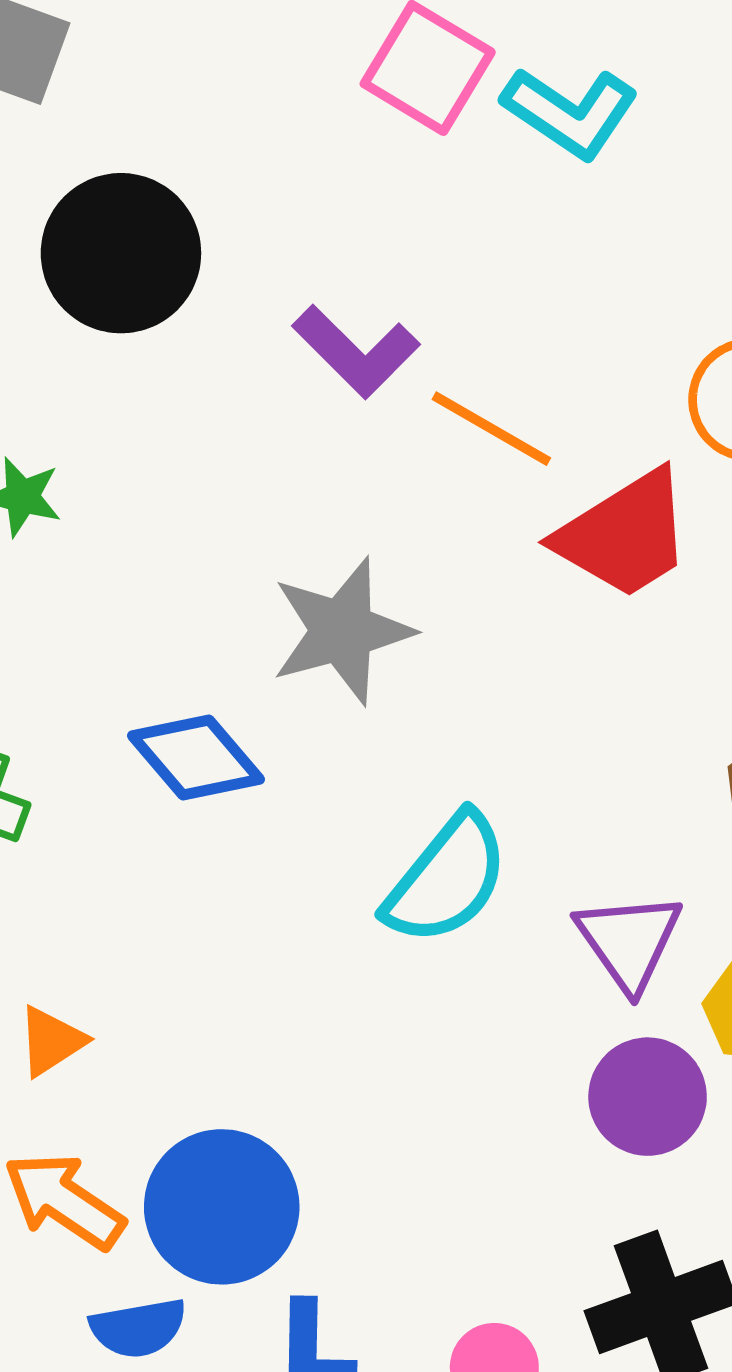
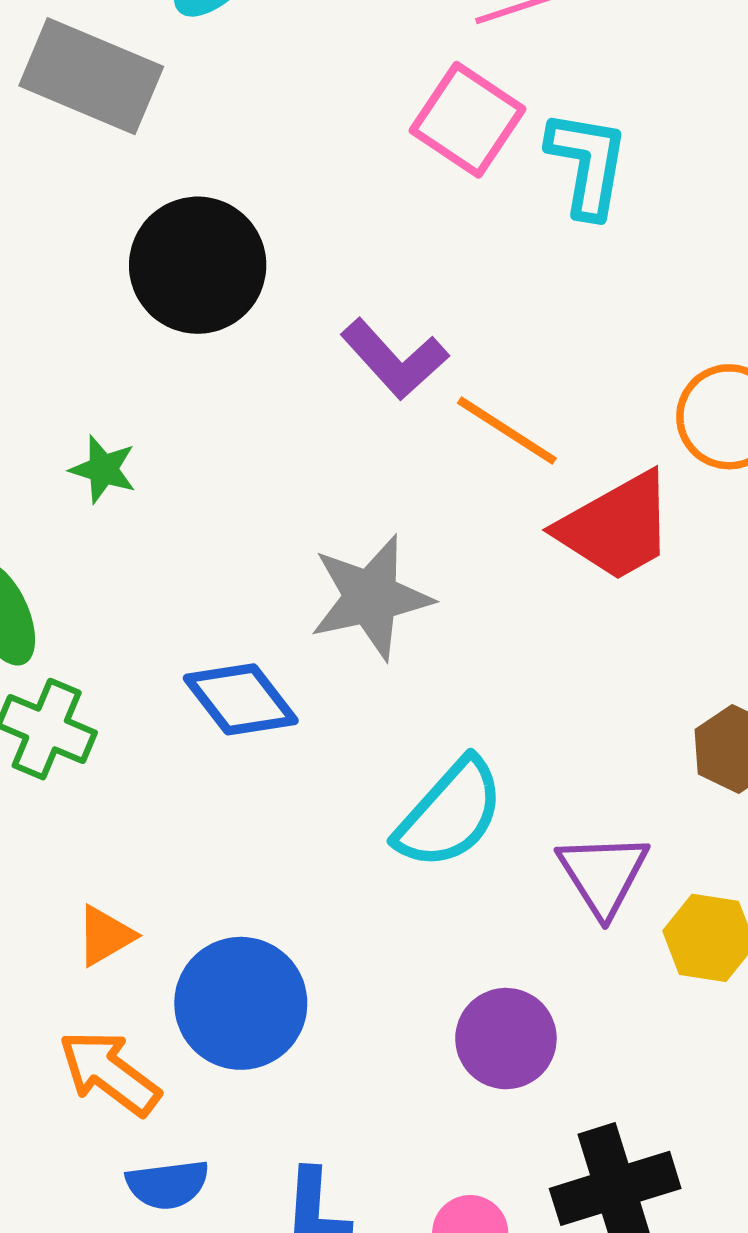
cyan L-shape: (570, 112) -> (587, 164), turned -117
purple circle: (648, 1097) -> (506, 1039), moved
blue circle: (222, 1207) -> (241, 1003), moved

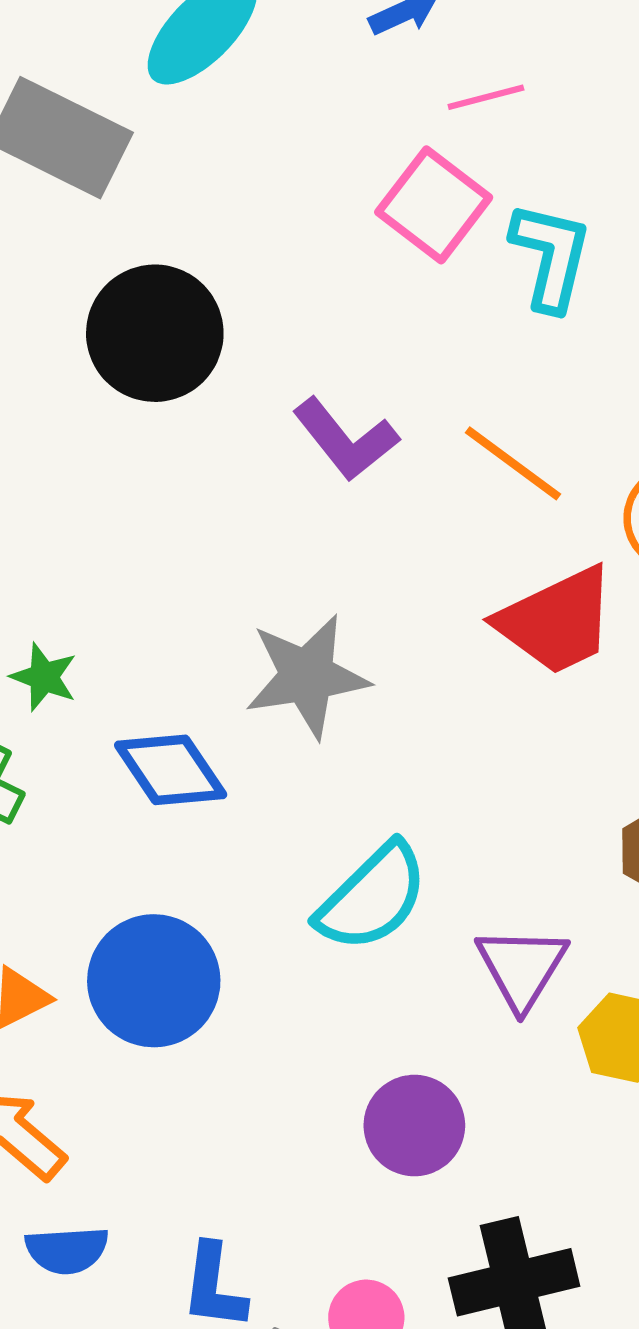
orange line: (507, 431) -> (513, 463), moved
green star: (103, 469) -> (44, 677), moved
blue circle: (241, 1003) -> (154, 981), moved

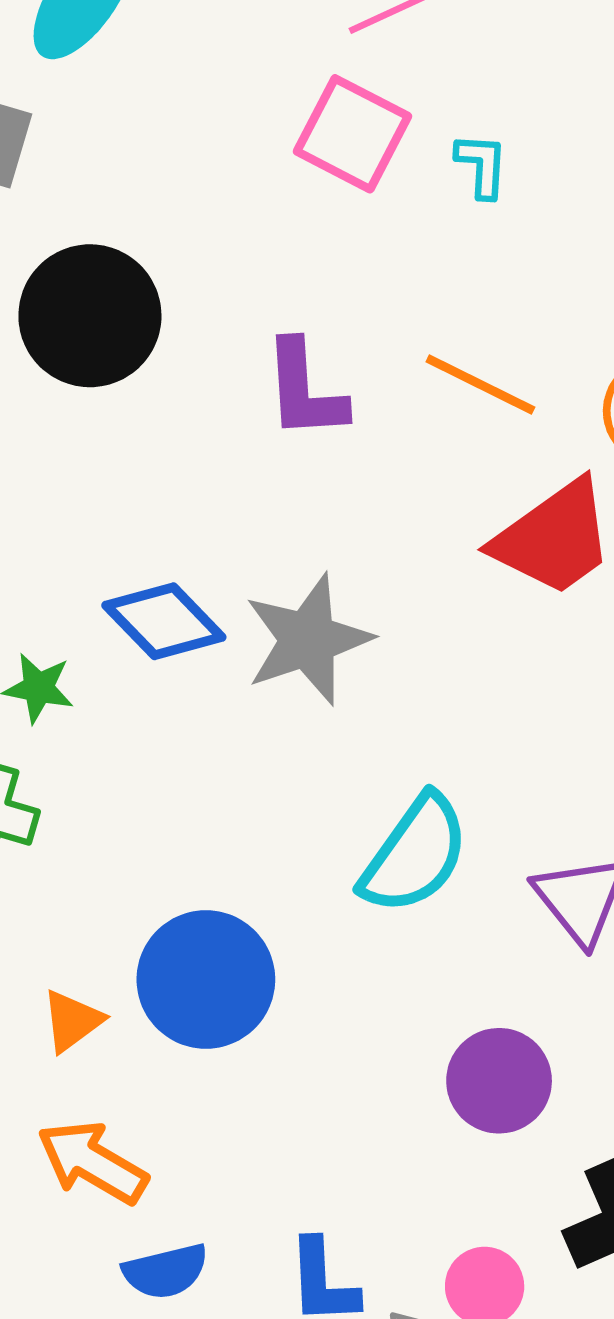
cyan L-shape: (551, 256) -> (482, 165), size x0.6
purple L-shape: (346, 439) -> (305, 390), turned 45
blue diamond: (171, 770) -> (164, 621), moved

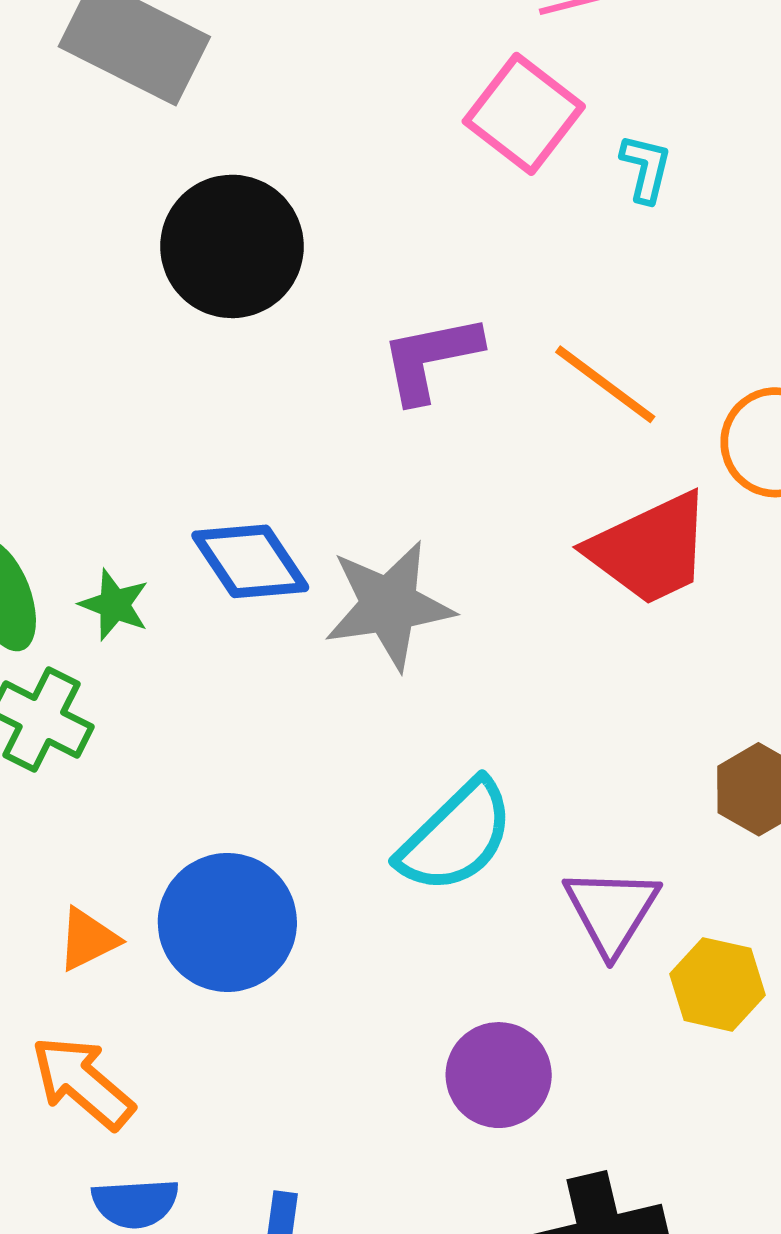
purple L-shape: (305, 390) -> (431, 358), turned 72

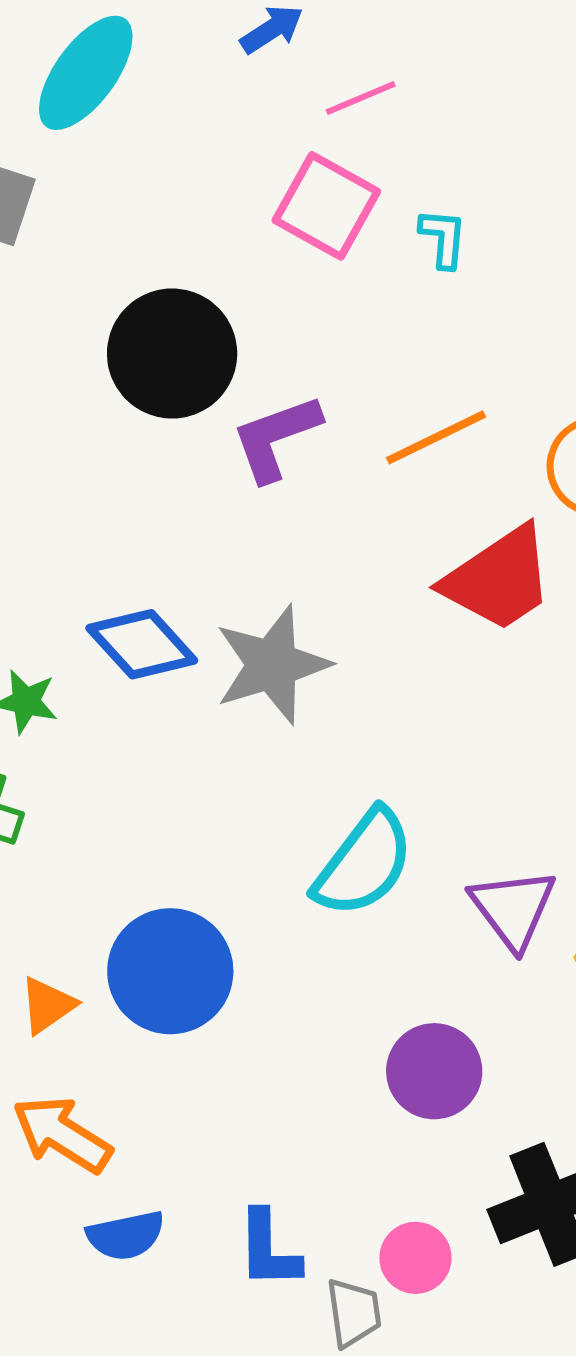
black circle: (232, 246) -> (172, 354), moved
orange line: (605, 384) -> (436, 437), turned -54

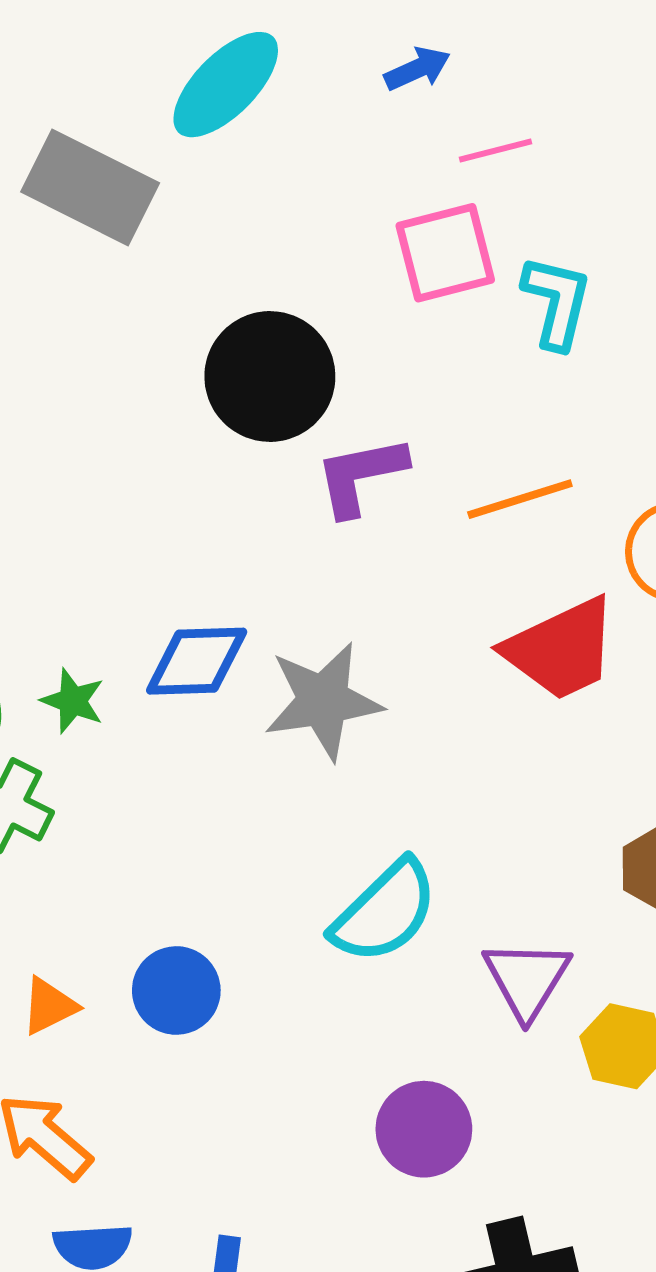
pink square: (326, 206) -> (445, 253), turned 38
cyan L-shape: (443, 238) -> (557, 302), size x1.5
blue diamond: (142, 644) -> (197, 661), turned -58
blue circle: (170, 971) -> (176, 990), size x0.7

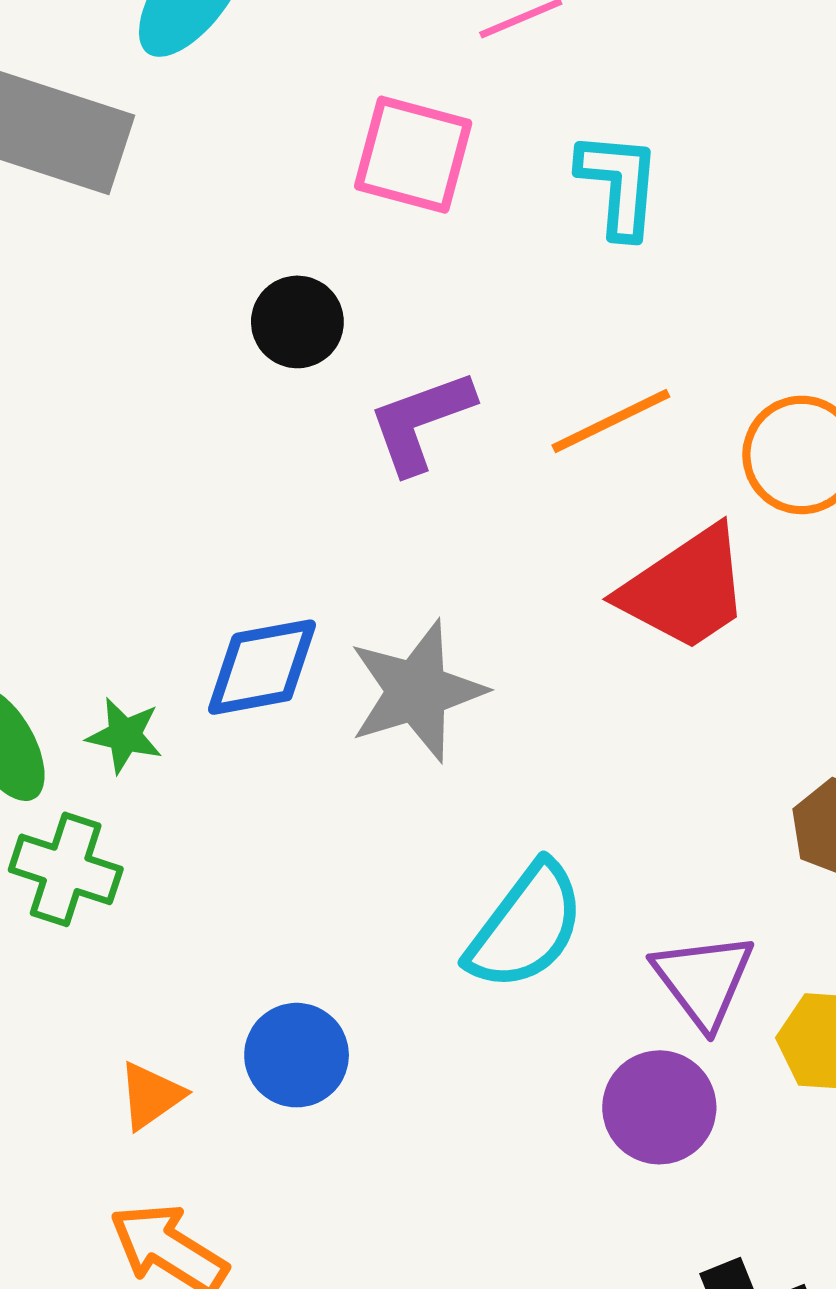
pink square: (445, 253) -> (413, 155), moved, turned 38
black circle: (270, 376) -> (297, 322), size x0.6
purple circle: (424, 1129) -> (659, 1107), moved

